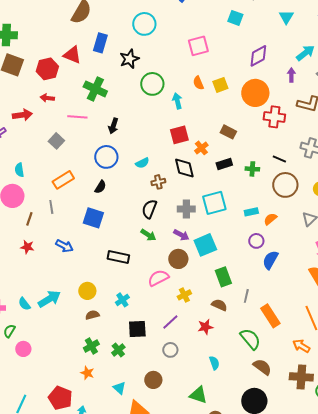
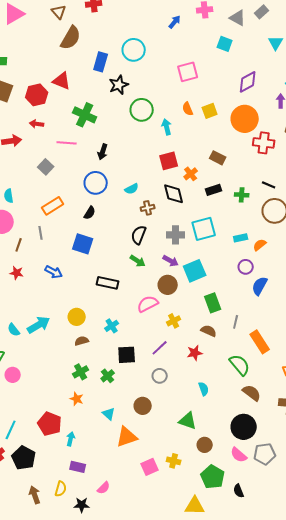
blue rectangle: (100, 43) -> (101, 62), moved

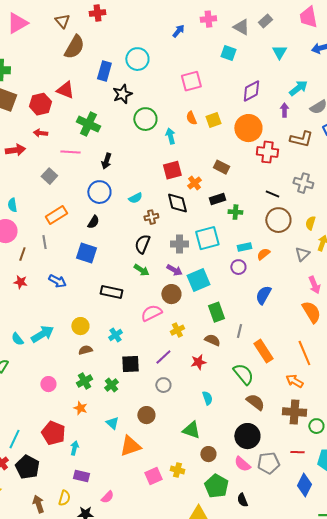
green cross: (242, 195) -> (235, 212), moved
purple circle: (246, 267) -> (238, 267), moved
pink circle: (13, 375) -> (48, 384), moved

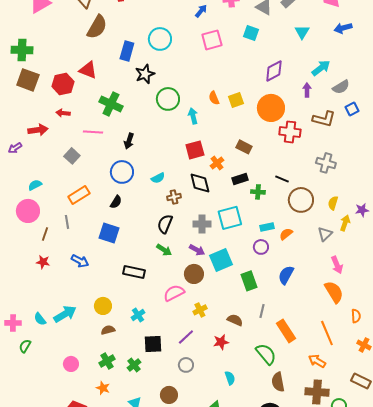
pink square: (191, 81) -> (212, 40), moved
black line: (272, 194) -> (282, 179), moved
cyan semicircle: (12, 205) -> (35, 185), turned 72
green rectangle: (216, 312) -> (249, 281), moved
brown semicircle: (255, 402) -> (278, 382), turned -138

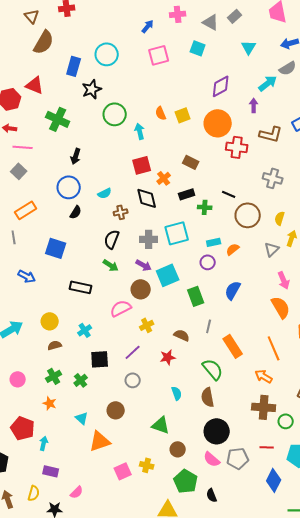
gray semicircle: (341, 87) -> (288, 68), moved
pink line: (93, 132) -> (23, 147), moved
black semicircle: (116, 202) -> (76, 212), moved
brown semicircle: (278, 382) -> (208, 397), moved

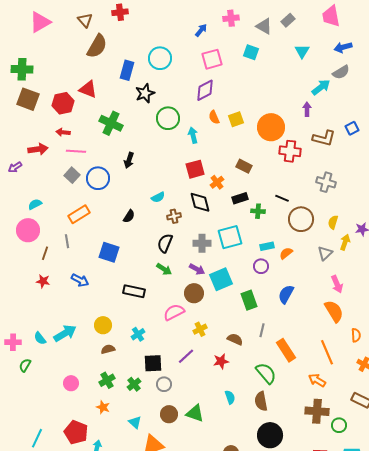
purple diamond: (221, 86) -> (205, 90), moved
blue circle: (69, 187) -> (98, 178), moved
gray circle: (133, 380) -> (164, 384), moved
green triangle: (161, 425) -> (195, 413), moved

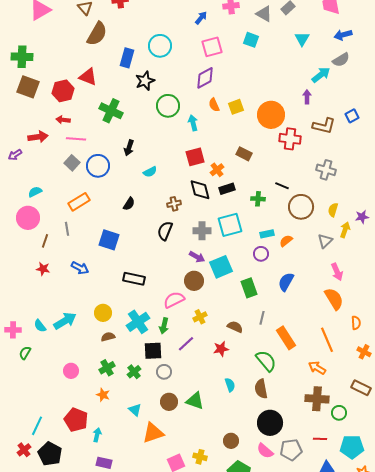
cyan semicircle: (158, 197) -> (150, 172), moved
black rectangle: (240, 198) -> (227, 189), moved
green arrow: (164, 269) -> (164, 326), moved, turned 70
cyan cross: (138, 334) -> (138, 322), size x1.6

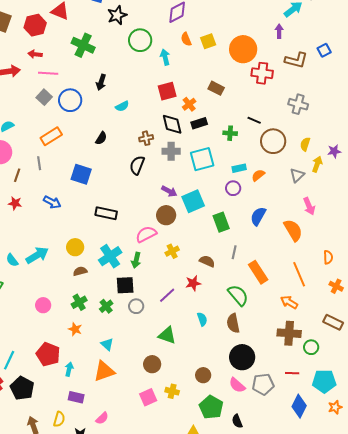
gray cross: (202, 231) -> (171, 151), moved
orange semicircle: (334, 299) -> (293, 230), moved
purple line: (186, 344) -> (167, 295), moved
brown circle: (169, 402) -> (152, 364), moved
orange triangle: (153, 433) -> (104, 371), moved

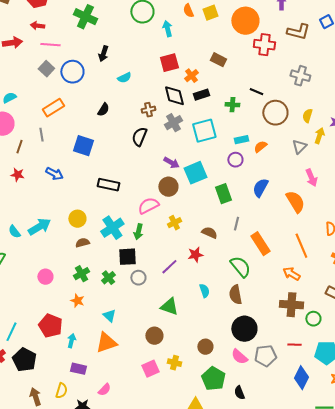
gray cross: (171, 151) -> (173, 123), turned -30

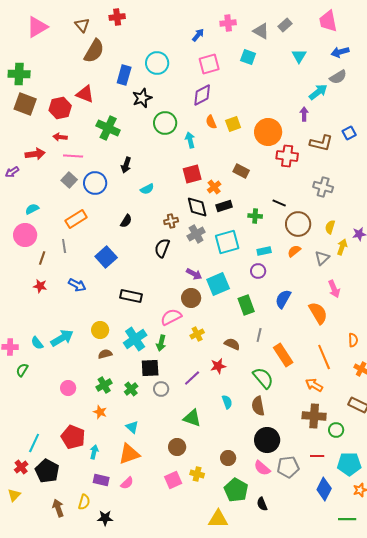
blue square: (83, 146) -> (106, 257), turned 30
orange semicircle: (260, 147) -> (294, 251), moved
pink semicircle: (104, 390) -> (127, 483), moved

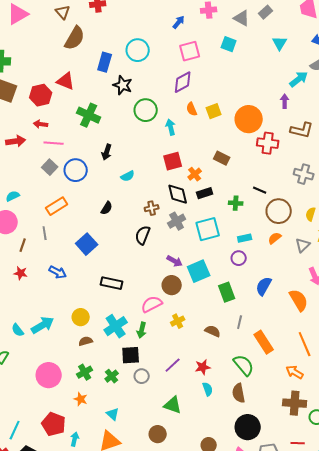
black star: (142, 98) -> (123, 85), turned -30
red star: (218, 366) -> (203, 367), moved
pink circle: (68, 388) -> (49, 375), size x1.6

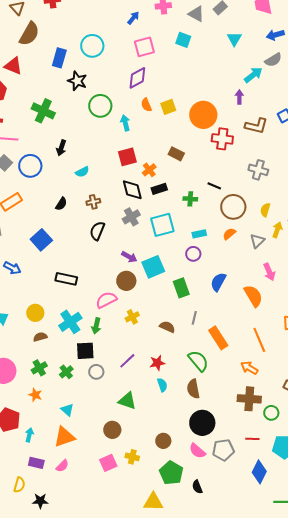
red triangle: (66, 81) -> (13, 66), moved
brown cross: (152, 208) -> (93, 202), moved

